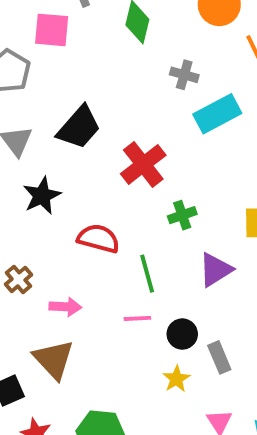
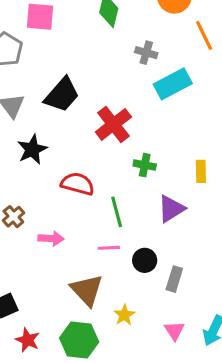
green cross: (182, 215) -> (145, 165), turned 30
gray rectangle: (219, 357) -> (174, 279), turned 40
brown triangle: (54, 359) -> (87, 290), moved
yellow star: (176, 379) -> (124, 315), moved

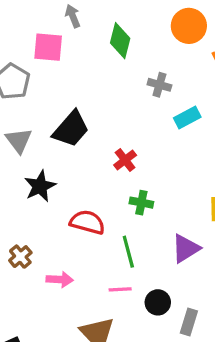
cyan rectangle: (173, 84) -> (187, 117), size x0.7
red cross: (113, 124) -> (125, 160), size x0.6
green cross: (145, 165) -> (141, 203), moved

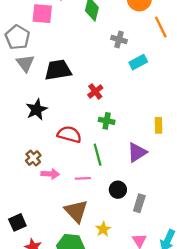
black trapezoid: (71, 129) -> (58, 70), turned -140
gray triangle: (19, 140) -> (25, 63), moved
brown cross: (20, 257) -> (33, 158), moved
pink line: (120, 289) -> (83, 178), moved

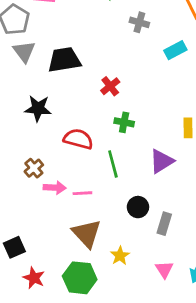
cyan rectangle: (138, 62) -> (175, 50), moved
black star: (37, 110) -> (38, 108), turned 30
pink line: (83, 178) -> (82, 193), moved

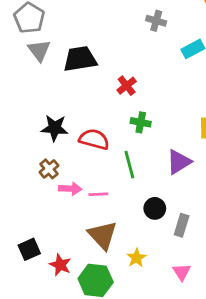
black star: (38, 108) -> (55, 128), moved
red star: (34, 278) -> (60, 265), moved

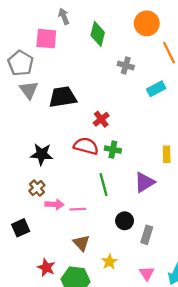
red semicircle: (94, 139) -> (86, 146), moved
brown triangle: (103, 235) -> (81, 243), size x0.7
black square: (29, 249) -> (21, 228), moved

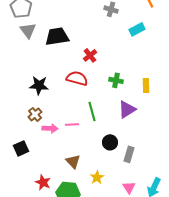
green cross: (113, 150) -> (116, 80), moved
pink line: (78, 209) -> (72, 124), moved

